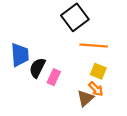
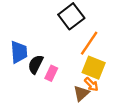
orange line: (94, 46) -> (89, 43), turned -60
yellow square: (98, 71) -> (94, 68), size x1.5

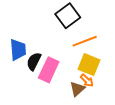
orange line: (89, 43) -> (85, 41), turned 35
pink rectangle: (51, 73) -> (49, 70), size x1.6

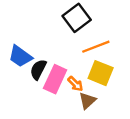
blue trapezoid: (18, 50) -> (20, 56), turned 130
orange arrow: (87, 80) -> (75, 84), moved

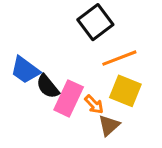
black semicircle: (38, 69) -> (48, 86), turned -66

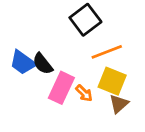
black semicircle: (48, 86) -> (43, 64), moved
brown triangle: (109, 125) -> (119, 104), moved

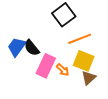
blue trapezoid: (23, 62) -> (17, 47), turned 90

